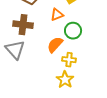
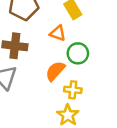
orange triangle: (57, 15) -> (58, 33), turned 40

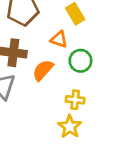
orange semicircle: (55, 71) -> (43, 70), moved

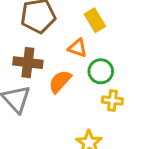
yellow cross: (75, 100) -> (112, 100), moved

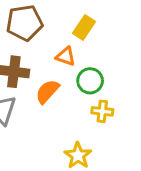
yellow rectangle: (95, 20) -> (84, 27), turned 65

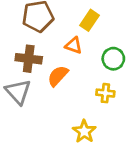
green circle: (90, 81) -> (113, 59), moved

